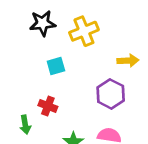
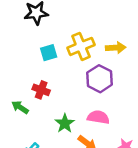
yellow cross: (84, 31) -> (81, 46), moved
green arrow: (25, 125) -> (20, 107), turned 133

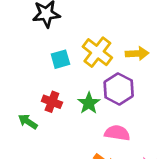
yellow cross: (81, 46) -> (97, 52), turned -30
green star: (65, 123) -> (89, 103), moved

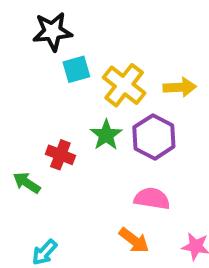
cyan square: (60, 59) -> (76, 69), moved
green star: (89, 103) -> (106, 135), moved

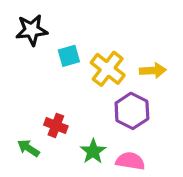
black star: (52, 32) -> (32, 30), moved
green star: (106, 135) -> (93, 151), moved

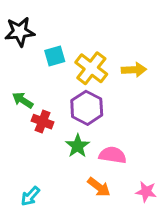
purple hexagon: (132, 111) -> (87, 108), moved
green arrow: (28, 148) -> (23, 100), moved

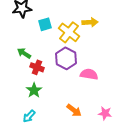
yellow arrow: (134, 70) -> (90, 22), moved
green star: (78, 146) -> (34, 90), moved
pink semicircle: (113, 155) -> (89, 74), moved

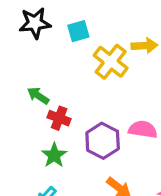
cyan square: (45, 24) -> (78, 31), moved
purple hexagon: (66, 58) -> (103, 141), moved

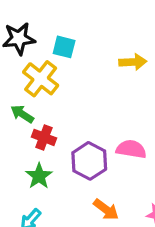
cyan square: (78, 31) -> (64, 47), turned 30
yellow cross: (111, 62) -> (41, 79), moved

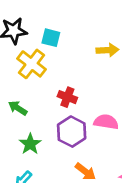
green arrow: (22, 114) -> (18, 108), moved
red cross: (44, 137) -> (67, 97), moved

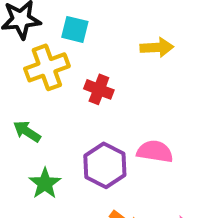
yellow cross: (32, 64) -> (47, 67), turned 32
red cross: (67, 97) -> (99, 89), moved

